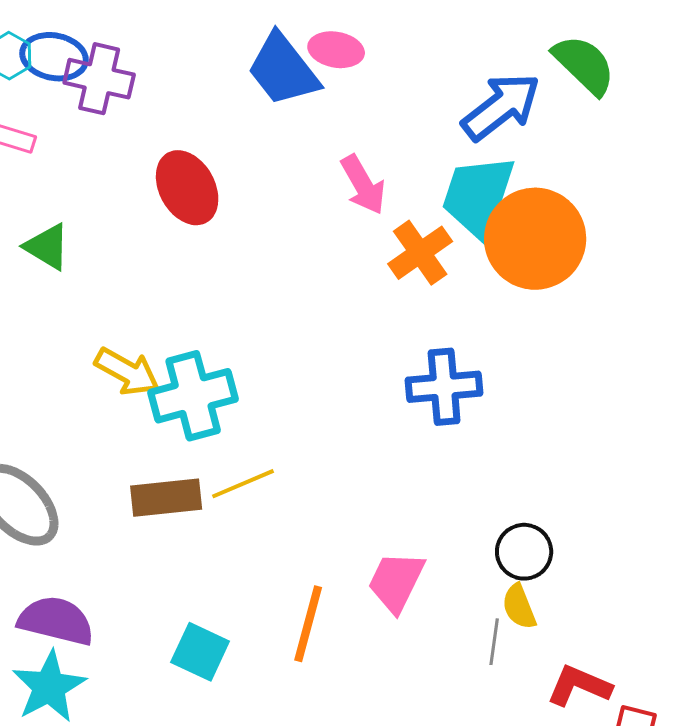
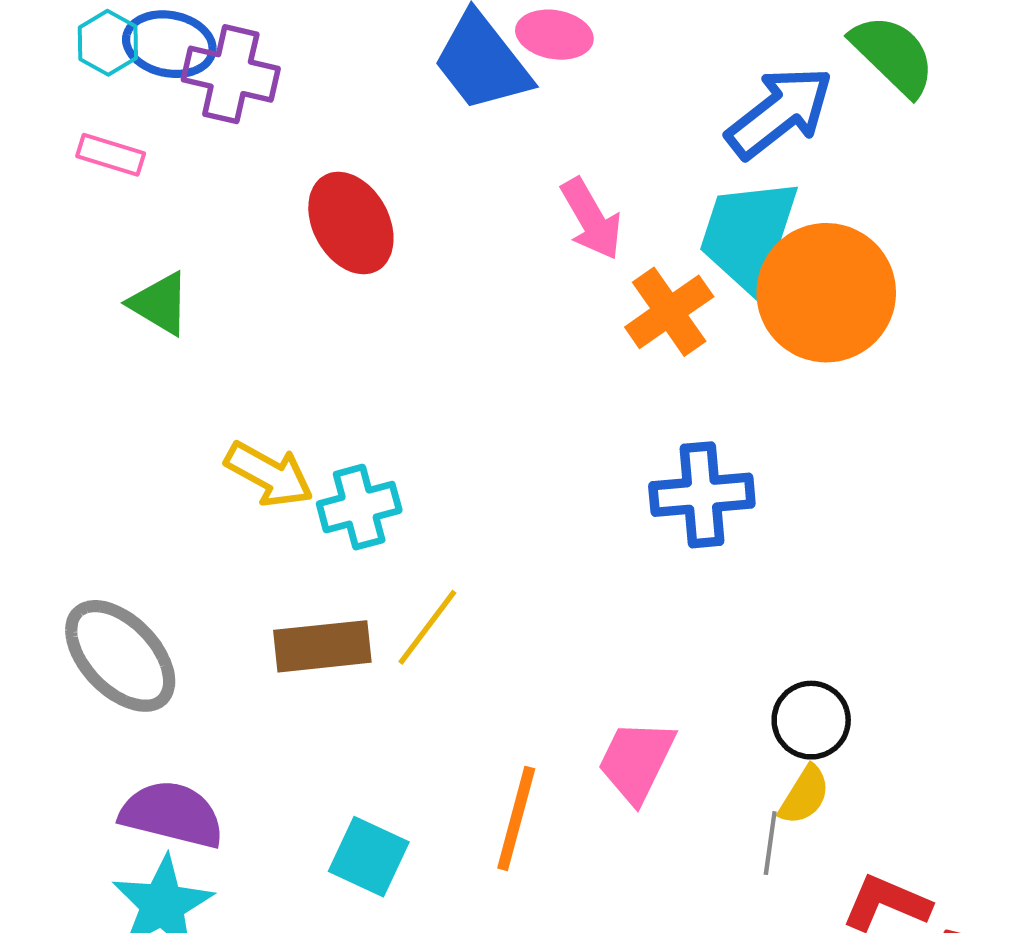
cyan cross: (193, 396) -> (359, 507), size x0.7
yellow line: (243, 484) -> (427, 627), turned -30
yellow semicircle: (519, 607) -> (804, 795), turned -126

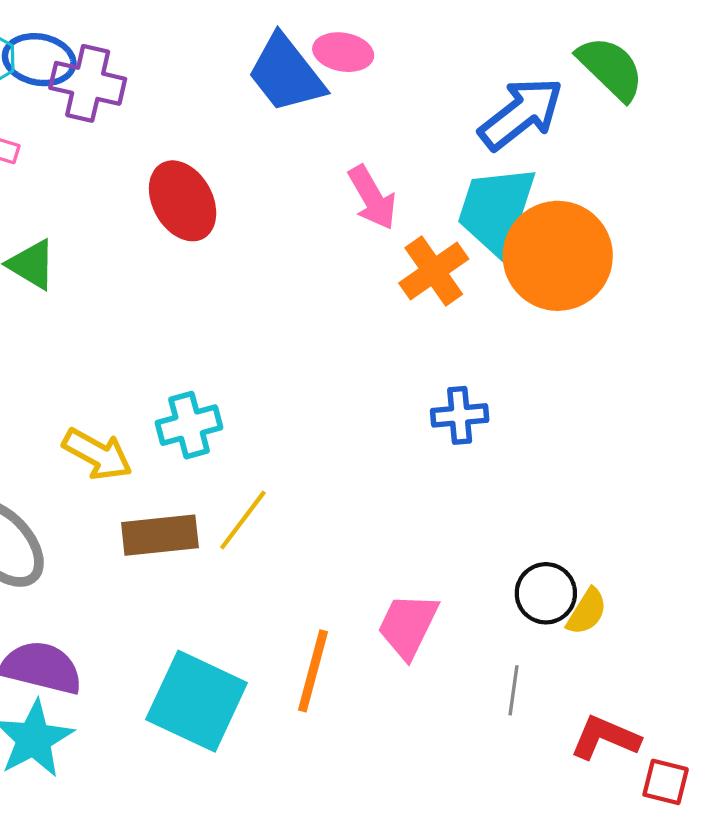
yellow arrow: (269, 474) -> (97, 454), moved
blue cross: (702, 495) -> (460, 415), size x0.7
yellow semicircle: (804, 795) -> (587, 612), moved
cyan square: (369, 857) -> (197, 701), size x1.6

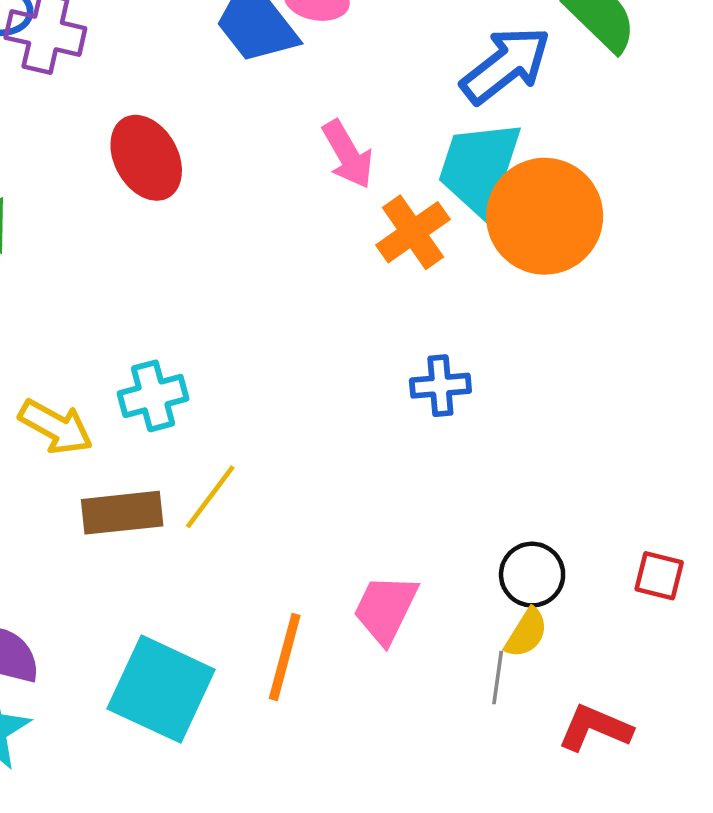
yellow semicircle: (587, 612) -> (526, 633), moved
red square: (666, 782) -> (659, 576), moved

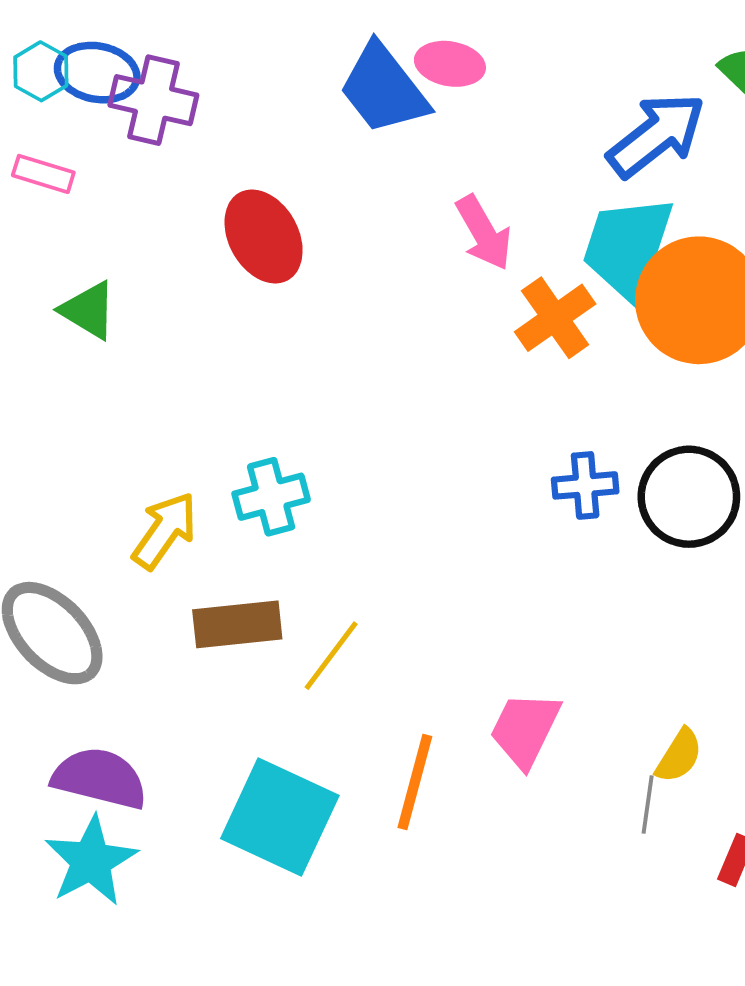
yellow arrow: (56, 427) -> (165, 531), turned -84
yellow line: (210, 497) -> (331, 656), moved
black circle: (532, 575) -> (689, 497), moved, size x1.4

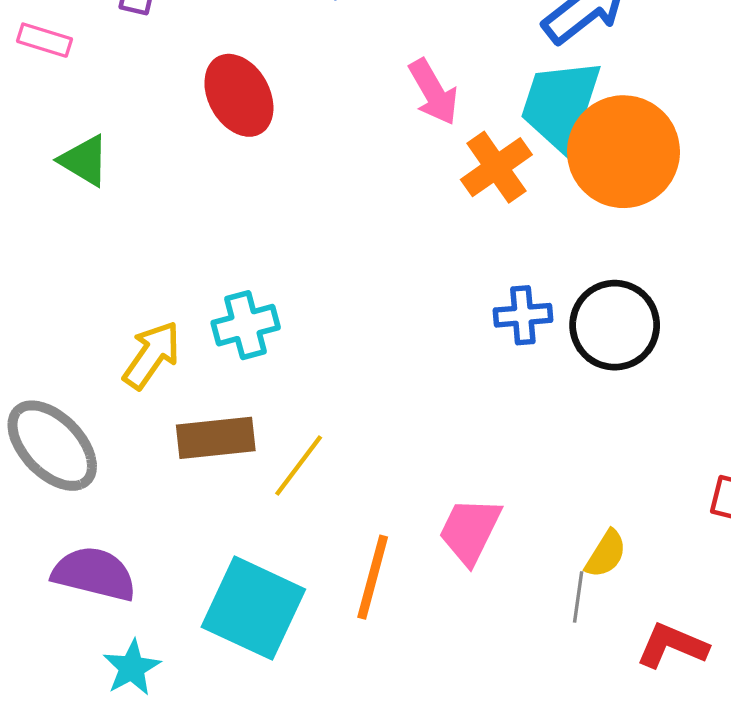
cyan star: (91, 861) -> (132, 668), moved, size x0.7

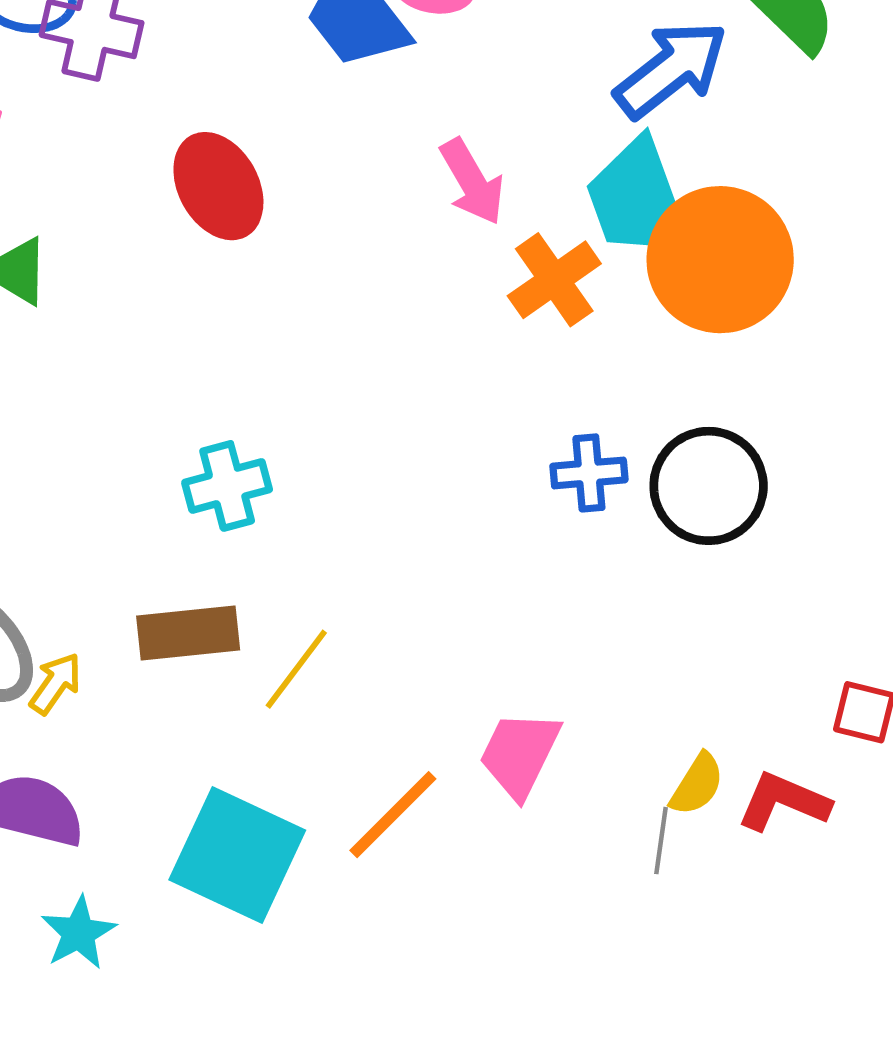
cyan trapezoid: (561, 105) -> (638, 199), turned -38
yellow arrow: (152, 355) -> (56, 683), moved, size x0.7
orange line: (373, 577) -> (393, 815), turned 30
red L-shape: (672, 646) -> (784, 802), moved

